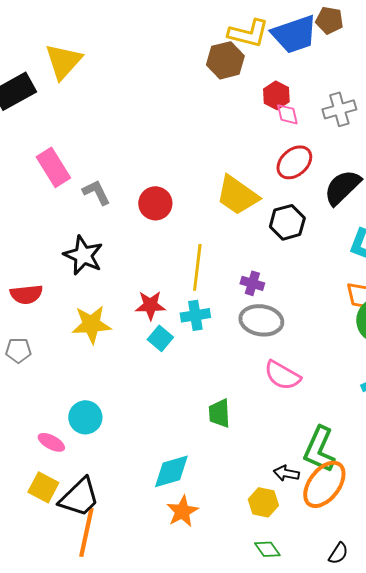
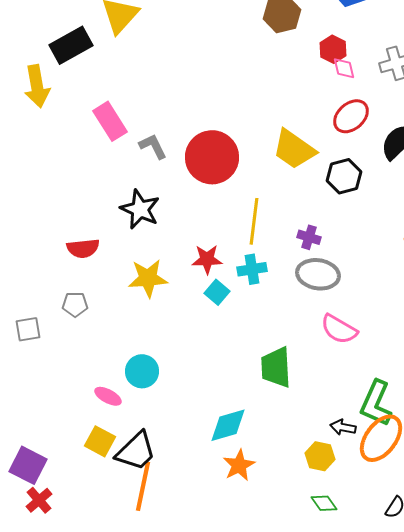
red circle: (155, 203) -> (212, 157), size x1.6
green trapezoid: (219, 413) -> (276, 367), size x1.4

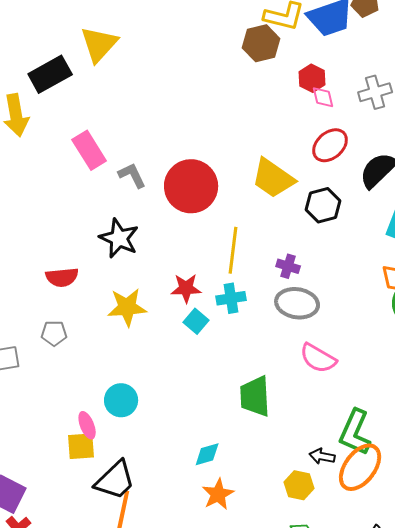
pink ellipse: (108, 396) -> (87, 425), turned 40
cyan diamond: (228, 425) -> (207, 454), size x0.7
yellow square: (100, 441) -> (81, 446), moved, turned -32

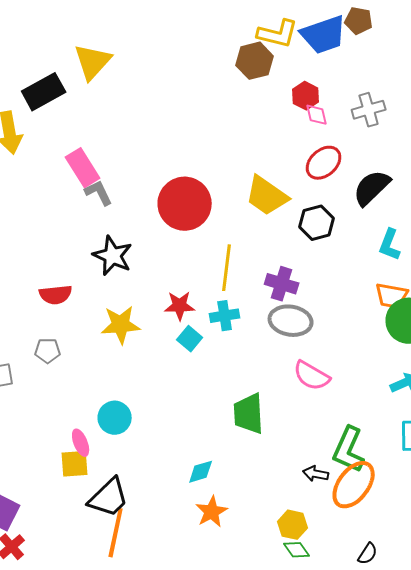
gray L-shape: (132, 175) -> (99, 193), moved
purple cross: (288, 266) -> (282, 284), size x1.4
yellow hexagon: (299, 485) -> (293, 525), moved

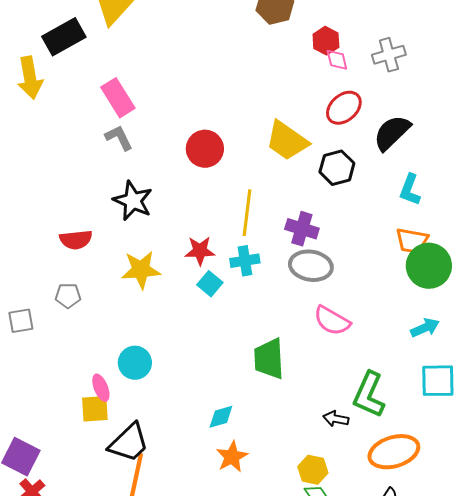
pink rectangle: (83, 168) -> (118, 98), moved
red circle: (185, 204) -> (205, 149), size x0.7
orange ellipse: (354, 485) -> (394, 452), moved, turned 36

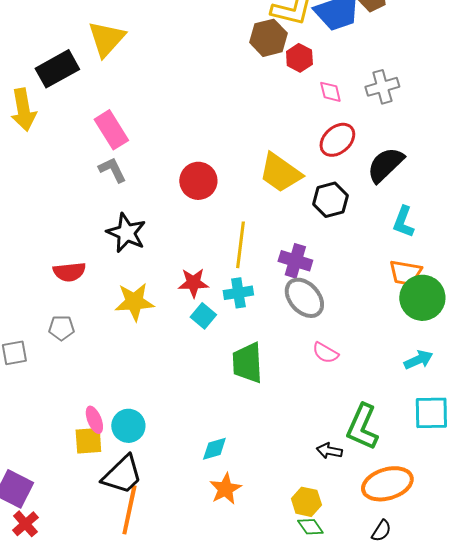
red hexagon: (326, 41) -> (299, 58), moved
gray ellipse: (311, 266) -> (304, 298), turned 39
pink semicircle: (332, 321) -> (325, 353), size x0.7
green trapezoid: (269, 359) -> (247, 363), moved
cyan circle: (135, 363) -> (128, 426), moved

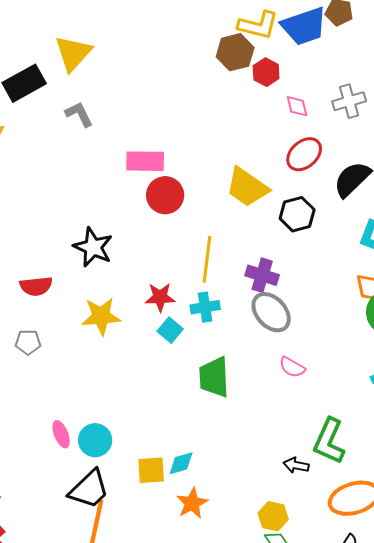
pink rectangle: (111, 130) -> (145, 161), moved, turned -57
gray L-shape: (112, 170) -> (79, 114), moved
yellow square: (88, 441) -> (151, 470), moved

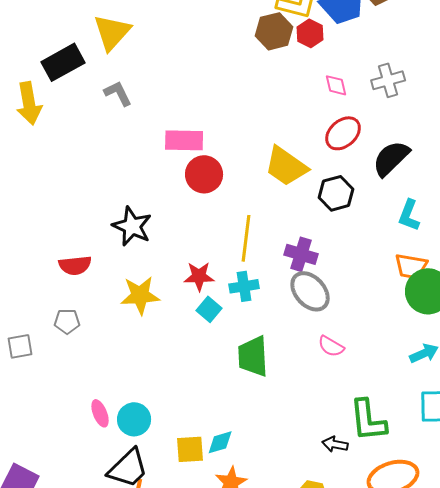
red hexagon: (266, 72) -> (310, 33), moved
green L-shape: (329, 441) -> (368, 420), turned -30

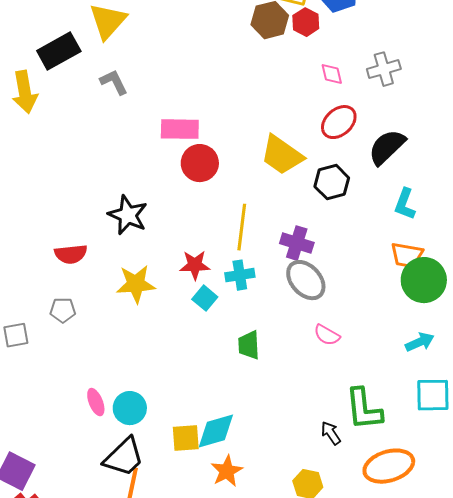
green trapezoid: (253, 356) -> (249, 345), size x0.7
cyan diamond: (220, 442) -> (216, 431), size x1.5
black arrow: (335, 444) -> (331, 433), turned 45

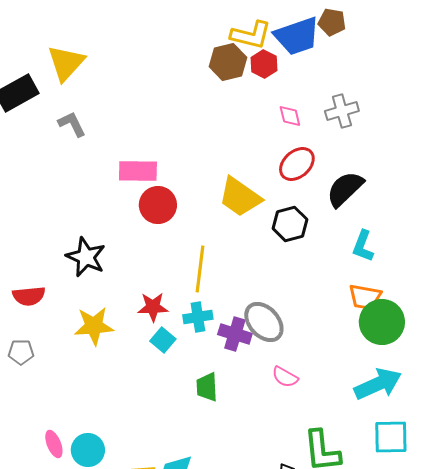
purple cross: (297, 243) -> (235, 334), moved
cyan arrow: (420, 342) -> (378, 384), size x1.6

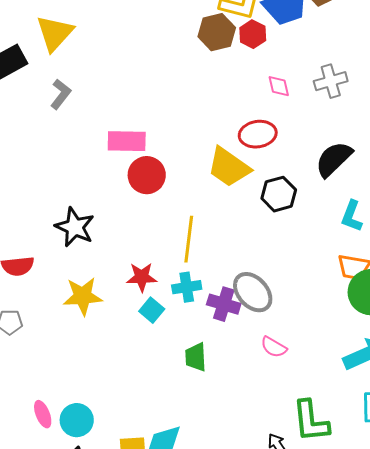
gray L-shape: (72, 124) -> (61, 94), turned 64
red ellipse: (297, 164) -> (258, 134), moved, turned 33

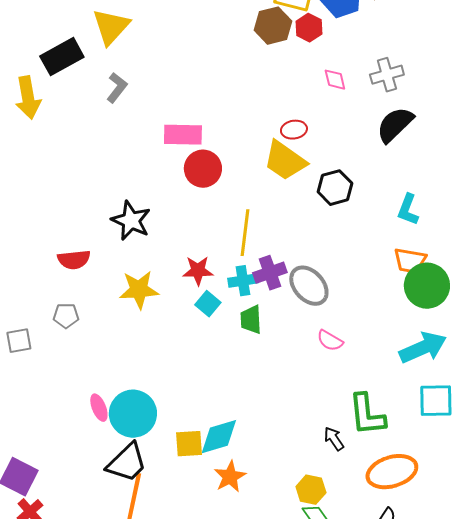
red ellipse: (258, 134) -> (294, 130), moved, size x0.7
black semicircle: (334, 159) -> (395, 125), moved
purple cross: (224, 304) -> (270, 273), moved, turned -36
green trapezoid: (196, 357) -> (251, 320), moved
cyan circle: (77, 420) -> (133, 414), size x1.4

